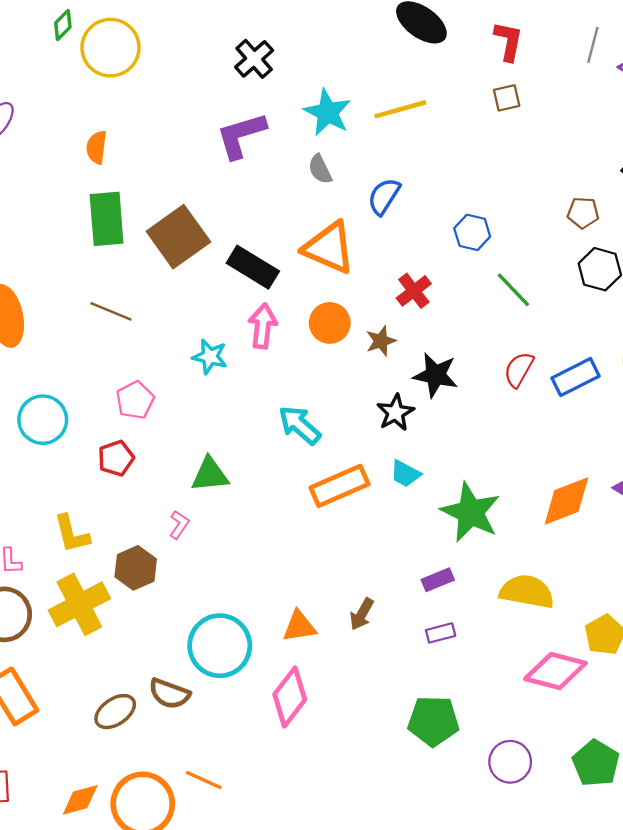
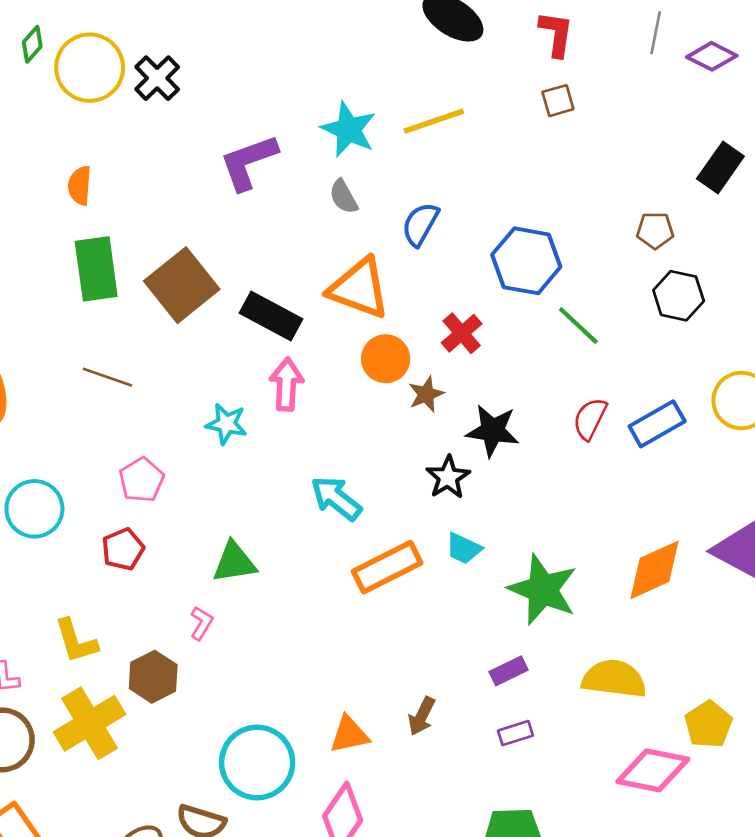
black cross: (254, 59) -> (157, 78), moved
blue hexagon: (472, 232) -> (526, 261), size x1.6
orange circle: (330, 323) -> (386, 359), moved

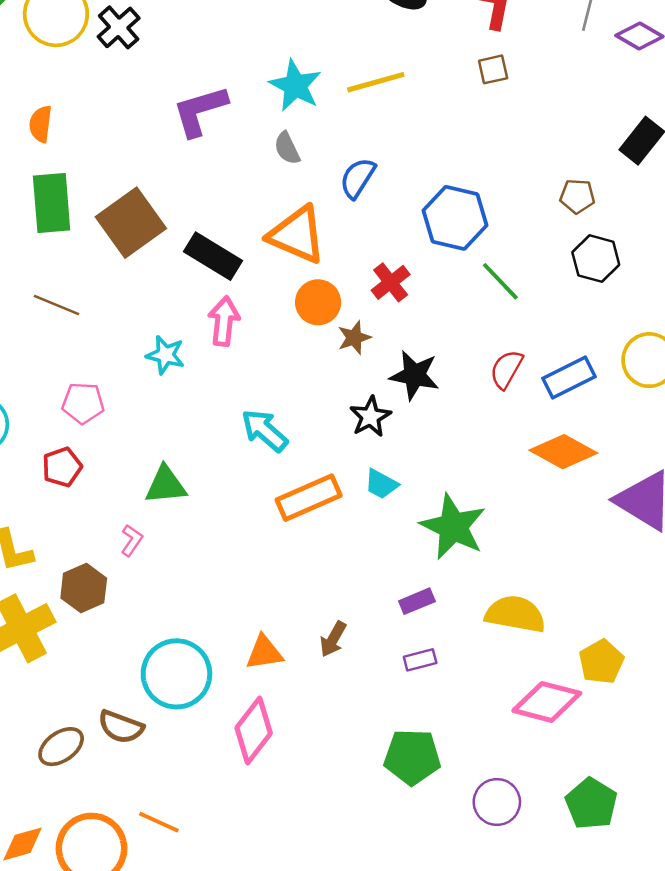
pink pentagon: (142, 480) -> (83, 403), turned 30
orange diamond: (655, 570) -> (563, 452), moved, turned 50

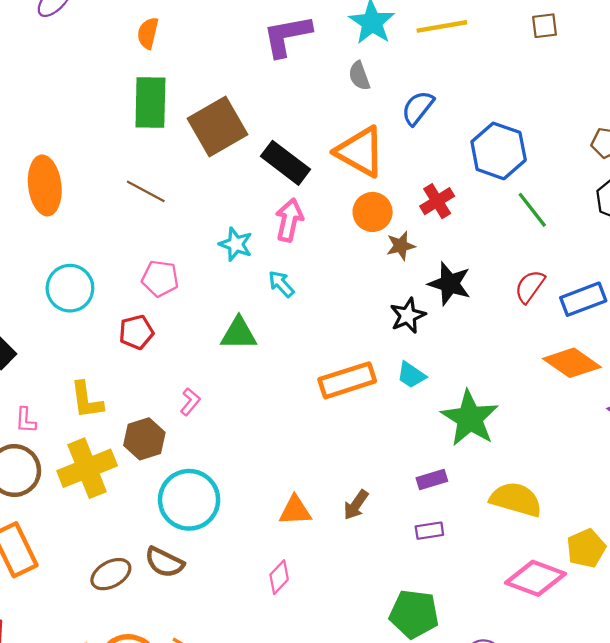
cyan arrow: (265, 430) -> (281, 284), moved, size x0.7
green triangle: (166, 485) -> (239, 334), moved
cyan circle: (176, 674) -> (189, 500), moved
pink diamond: (254, 731) -> (279, 577), size x0.6

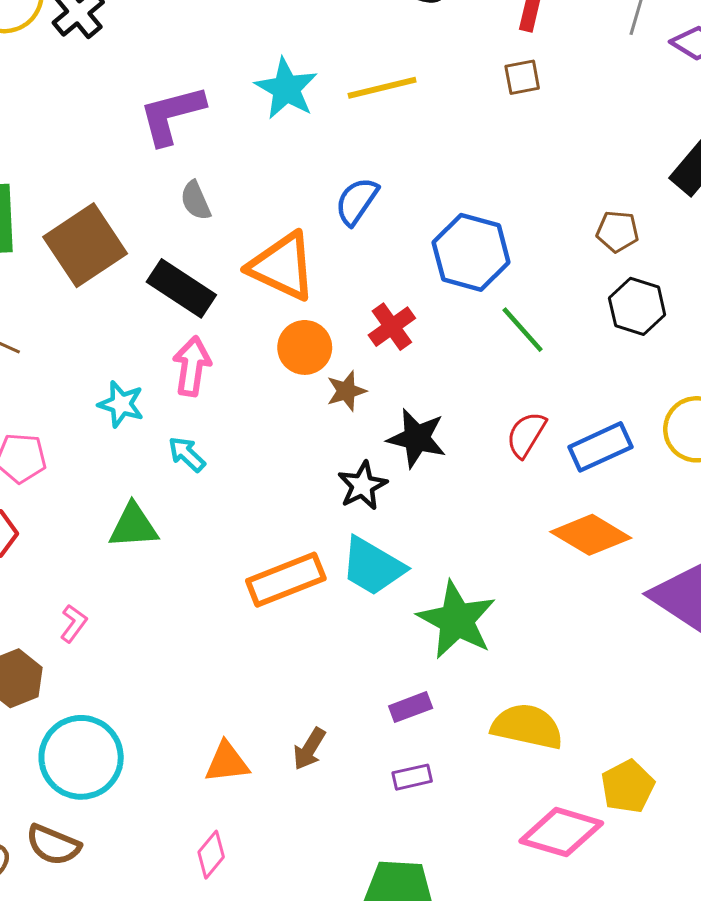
gray semicircle: (359, 76) -> (196, 201), moved
cyan trapezoid: (411, 375) -> (373, 566), size x1.6

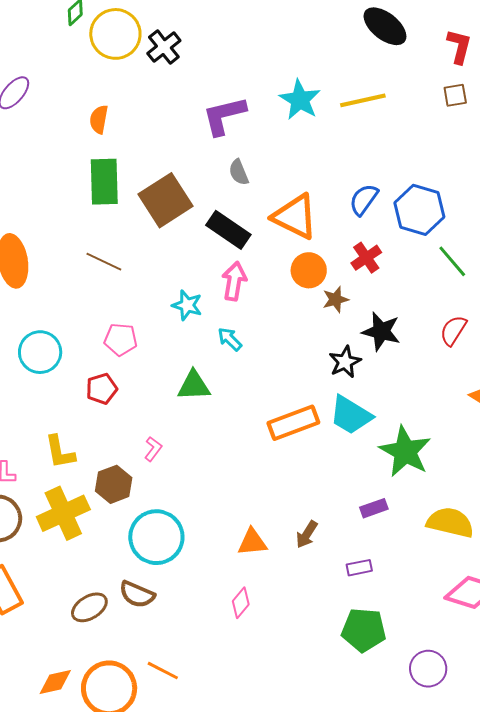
blue semicircle: (357, 201) -> (364, 200), moved
purple rectangle: (412, 777) -> (359, 568), moved

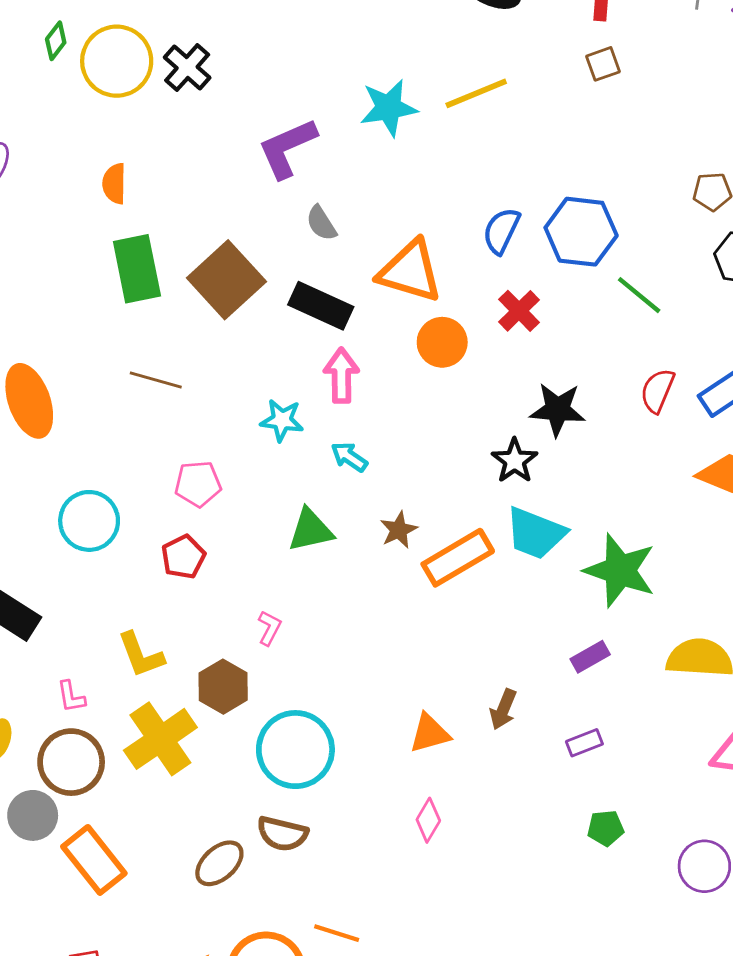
cyan star: (300, 100) -> (389, 108), turned -30
brown star: (336, 299) -> (399, 530), moved
green pentagon: (364, 630) -> (606, 828), size x0.6

